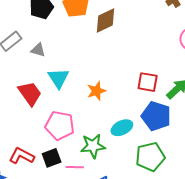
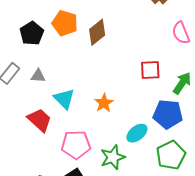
red square: (148, 82) -> (150, 70), moved

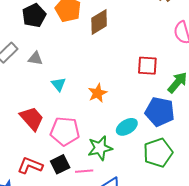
cyan triangle: (64, 99) -> (59, 84), size x0.7
red trapezoid: (40, 120) -> (32, 119), moved

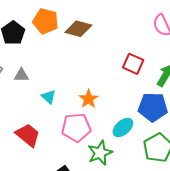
brown diamond: (99, 22) -> (78, 29), turned 56
red square: (147, 66) -> (133, 64), turned 30
pink pentagon: (65, 131) -> (76, 128), moved

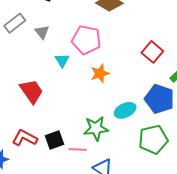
gray triangle: (21, 75) -> (42, 32), turned 35
pink pentagon: (76, 128) -> (86, 40), moved

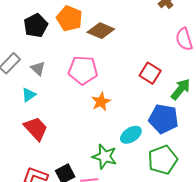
cyan triangle: (62, 60) -> (29, 95), moved, turned 35
green star: (96, 128) -> (105, 157), turned 30

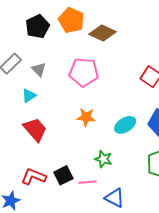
orange star: (101, 102) -> (86, 117), moved, turned 30
cyan ellipse: (131, 135) -> (125, 125), moved
green star: (105, 157) -> (103, 159), size x0.7

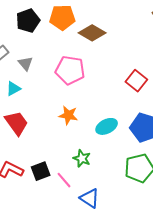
orange pentagon: (71, 20) -> (62, 17), turned -30
pink line: (88, 182) -> (64, 180), turned 48

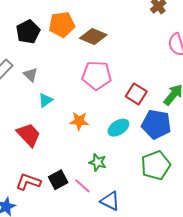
pink pentagon: (70, 70) -> (97, 75), moved
red square: (136, 81) -> (136, 94), moved
cyan triangle: (13, 89) -> (45, 100), moved

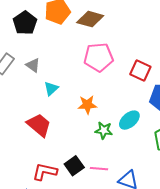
cyan ellipse: (118, 128) -> (129, 120), moved
green star: (98, 162) -> (104, 130), moved
pink line: (82, 186) -> (99, 169), turned -30

